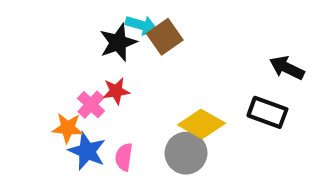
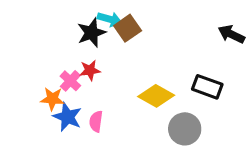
black arrow: (287, 68) -> (231, 34), moved
gray circle: (186, 153) -> (185, 129), moved

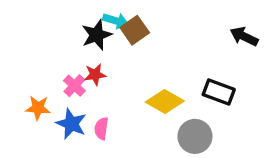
orange star: (52, 99) -> (38, 108), moved

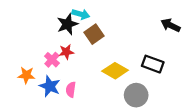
brown square: (135, 30) -> (94, 34), moved

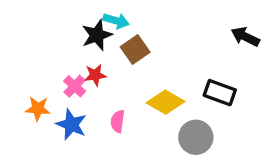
pink semicircle: (71, 90) -> (118, 121), moved

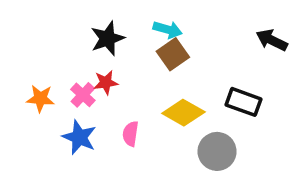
cyan arrow: (116, 21) -> (168, 30), moved
brown square: (135, 49) -> (173, 54), moved
orange star: (38, 109) -> (40, 98), moved

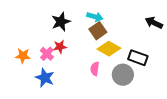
yellow diamond: (183, 113) -> (109, 49), moved
pink semicircle: (130, 134) -> (95, 69), moved
gray circle: (217, 151) -> (123, 75), moved

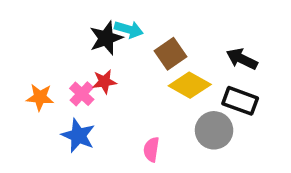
cyan arrow: (95, 17) -> (129, 29), moved
black arrow: (154, 23) -> (242, 59), moved
pink semicircle: (95, 69) -> (151, 149), moved

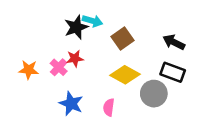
yellow diamond: (190, 85) -> (125, 75), moved
blue star: (78, 136) -> (71, 104), moved

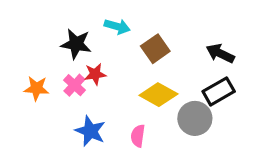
black star: (76, 27) -> (76, 44), moved, turned 30
black rectangle: (173, 72) -> (219, 91), turned -50

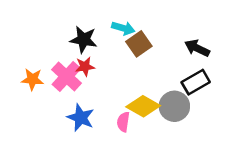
cyan arrow: (117, 27) -> (123, 28), moved
black star: (76, 44) -> (84, 40), moved
pink cross: (74, 85) -> (67, 76), size x1.5
yellow diamond: (158, 95) -> (143, 106), moved

